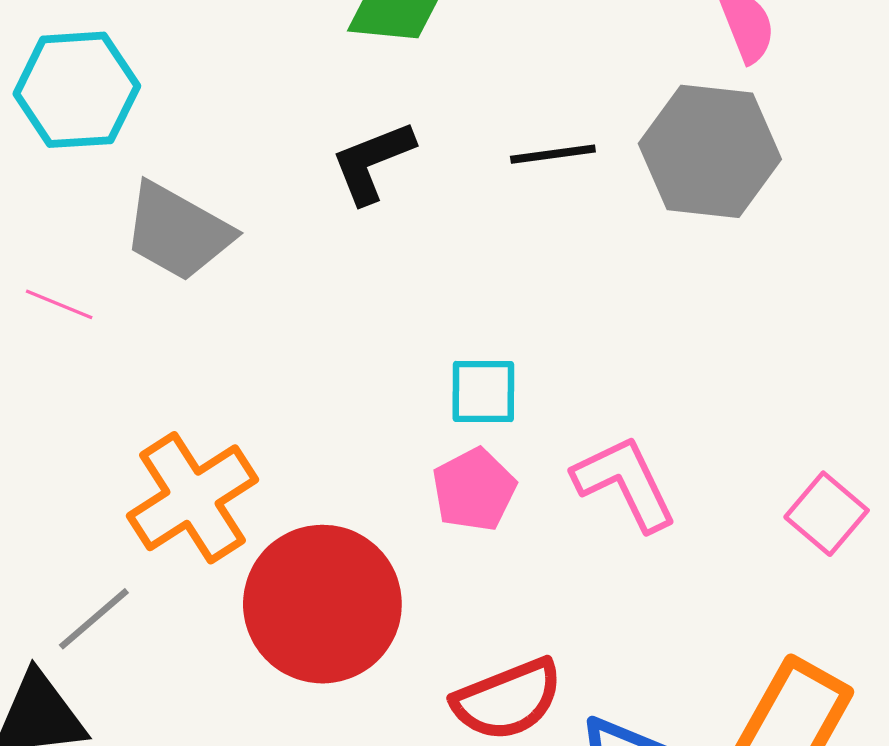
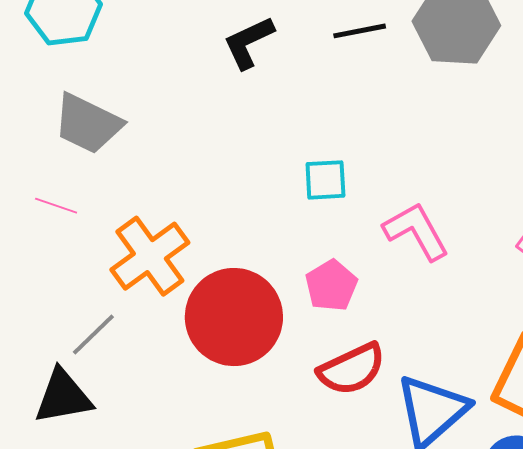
gray trapezoid: (178, 232) -> (88, 124), moved
pink line: (59, 304) -> (56, 206), moved
pink pentagon: (474, 490) -> (331, 286), moved

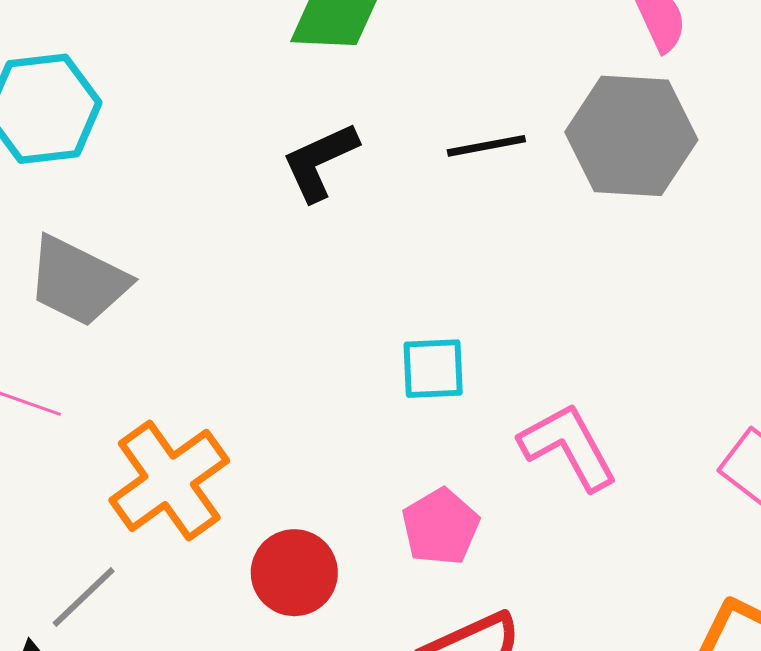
red circle: (234, 317) -> (294, 573), size x0.6

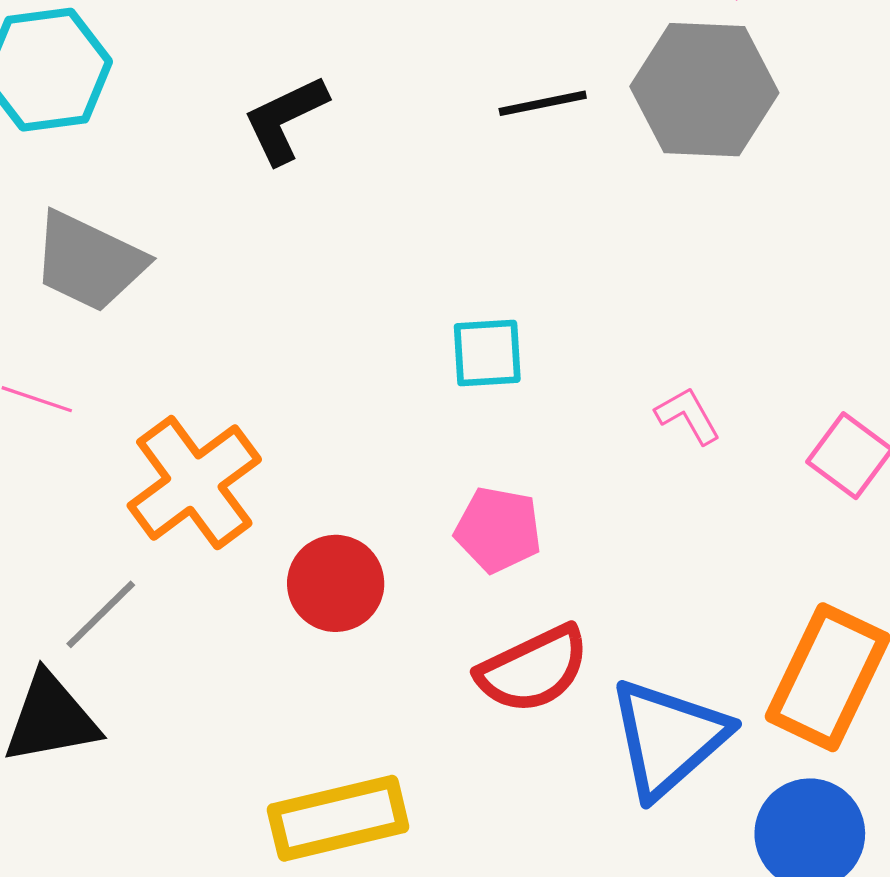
black L-shape: (320, 162) -> (285, 119), moved
pink L-shape: (568, 447) -> (688, 416), moved, size x0.6
pink pentagon: (441, 527) -> (498, 530), turned -30

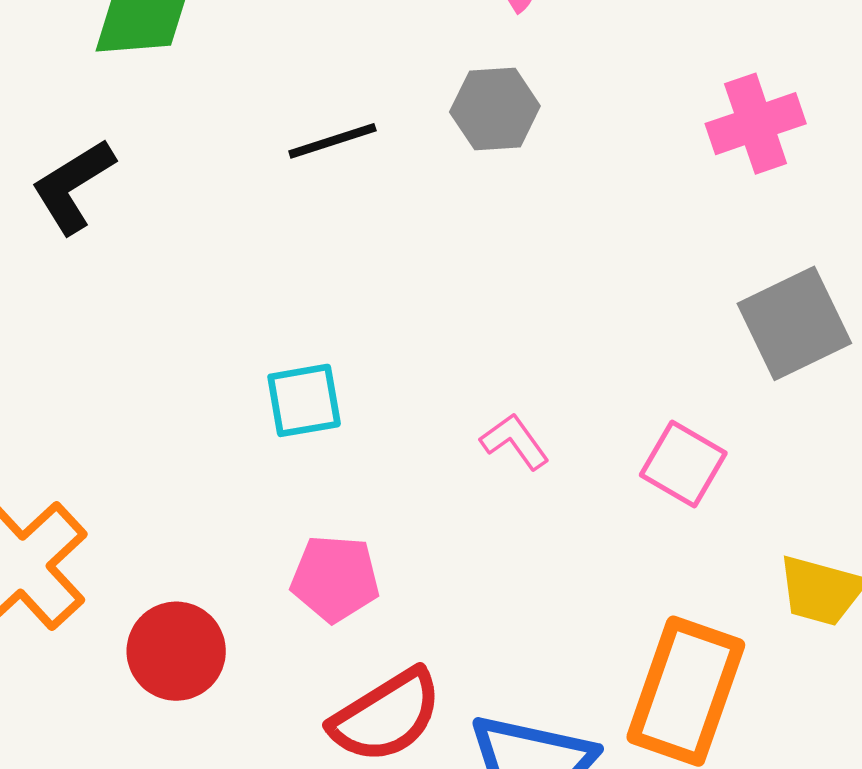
gray hexagon: (704, 90) -> (495, 109), size x0.6

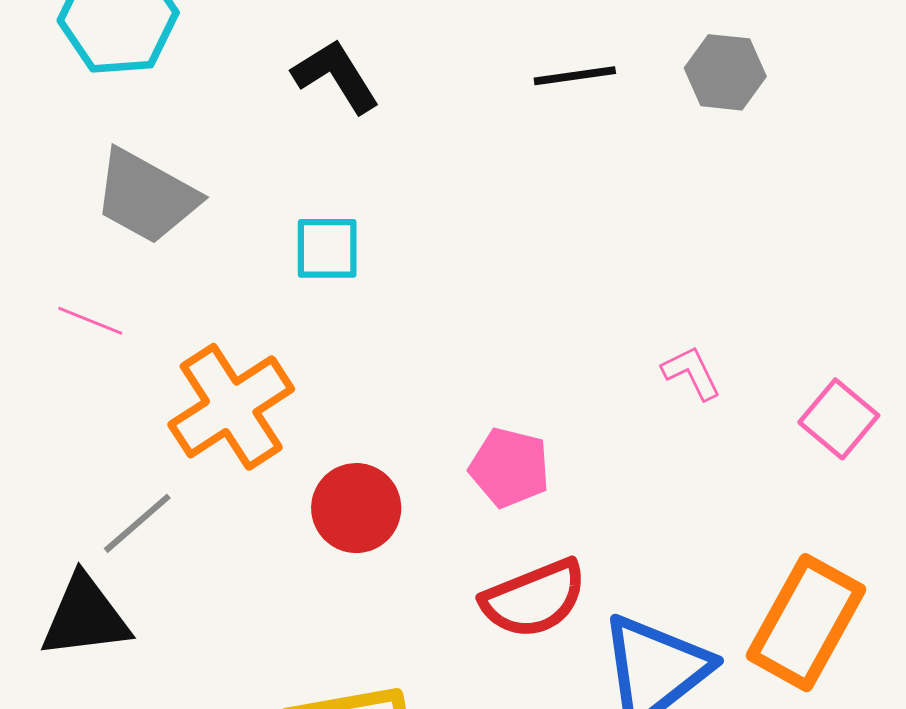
black L-shape: (73, 186) -> (336, 76), turned 80
cyan square: (304, 400) -> (327, 248), moved

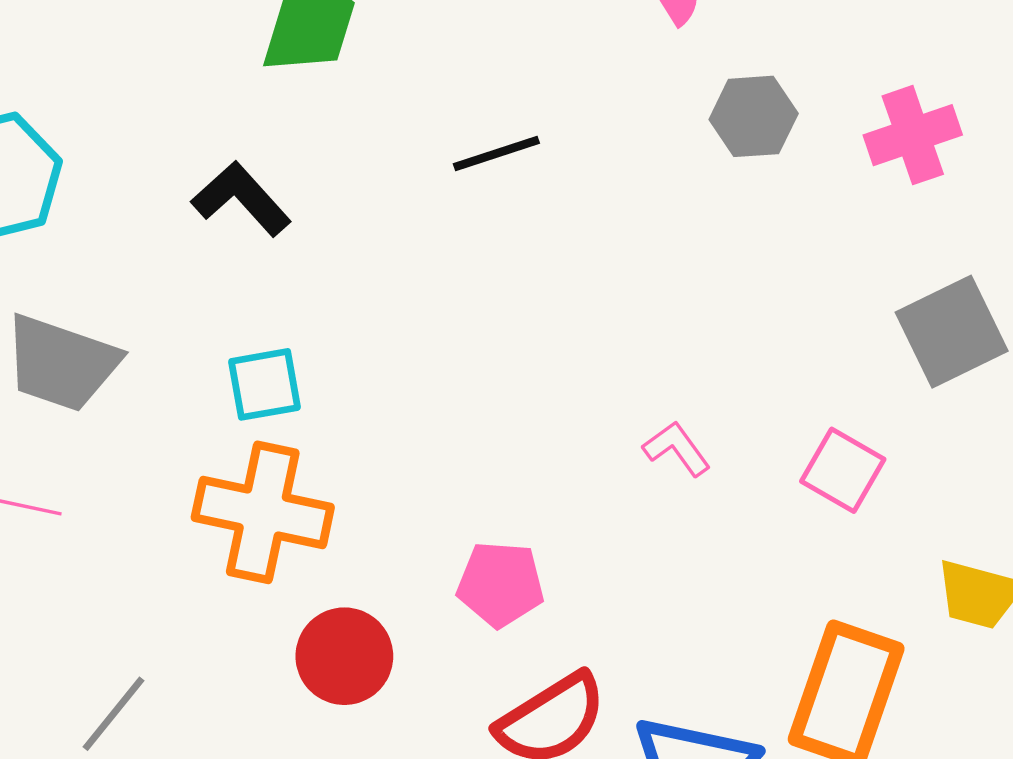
gray hexagon: (725, 72) -> (754, 116), moved
orange cross: (231, 407) -> (263, 512), moved, turned -35

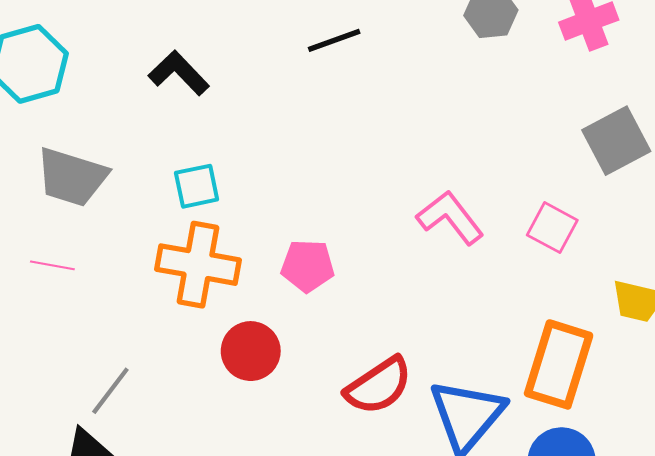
pink L-shape: (677, 449) -> (450, 218), size x1.6
pink pentagon: (500, 584) -> (308, 266), moved

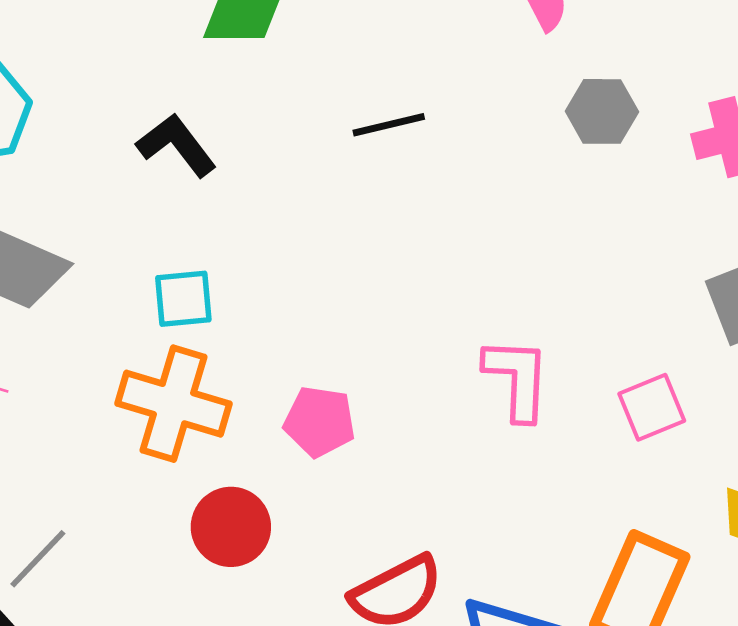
pink L-shape: (450, 218) -> (517, 379), turned 34
pink square: (552, 228) -> (652, 407), turned 33

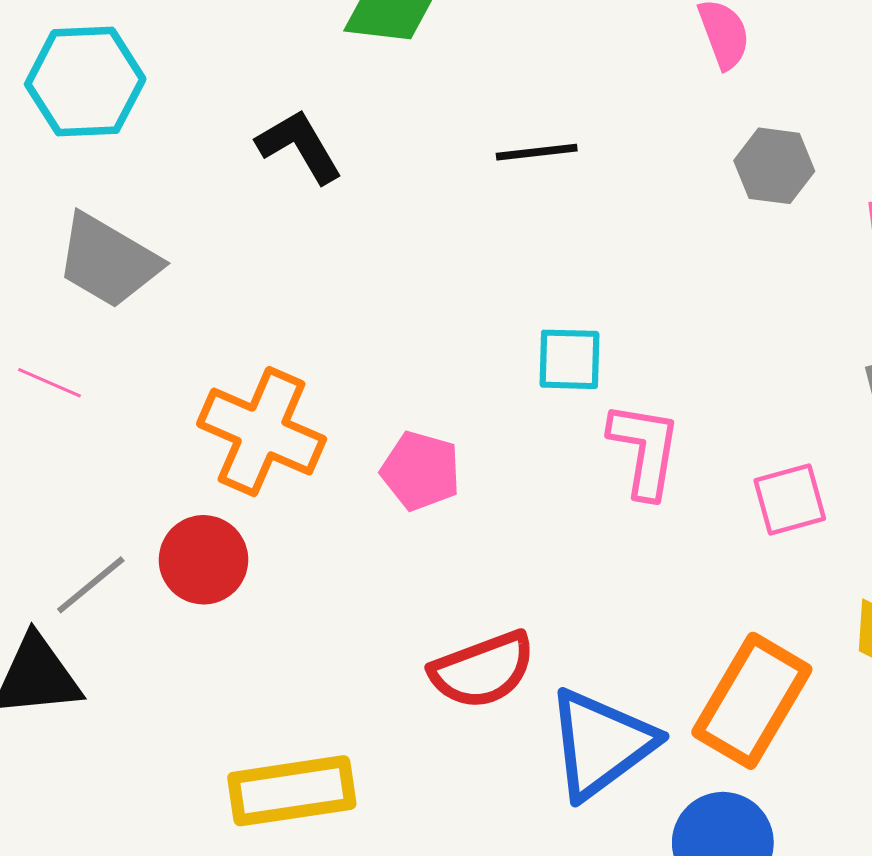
cyan square: (183, 299) -> (570, 359), moved
red circle: (231, 527) -> (203, 560), moved

